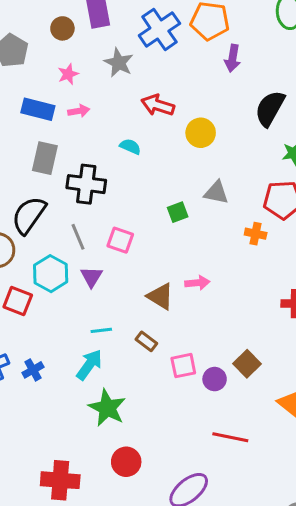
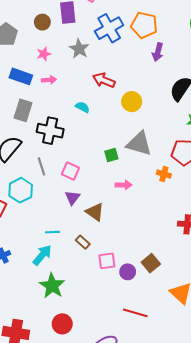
gray triangle: (216, 193) -> (139, 144), size x1.5
purple triangle: (91, 277) -> (72, 198), moved
pink arrow: (197, 283) -> (124, 185), moved

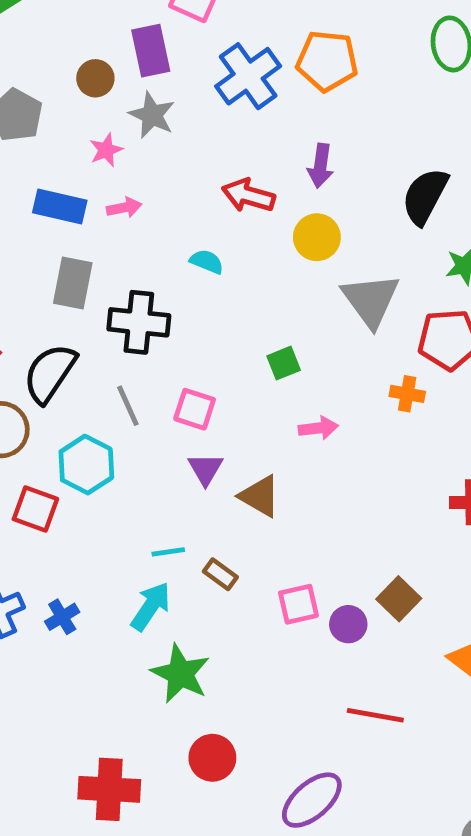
gray star: (79, 49) -> (152, 115), moved
purple arrow: (158, 52) -> (321, 166), moved
gray triangle: (139, 144) -> (371, 300), moved, turned 44
brown rectangle: (83, 242) -> (220, 574), moved

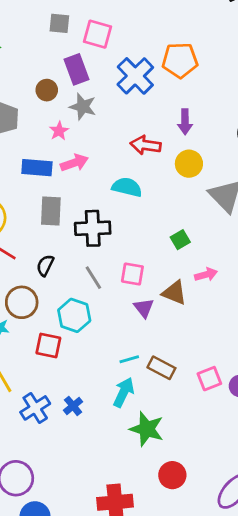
pink arrow: (124, 208) -> (74, 163), size x1.4
cyan semicircle: (207, 262) -> (127, 187), size x1.5
black semicircle: (50, 373) -> (45, 265), size x0.6
brown triangle: (260, 496) -> (174, 293), moved
brown rectangle: (220, 574) -> (161, 368), size x1.4

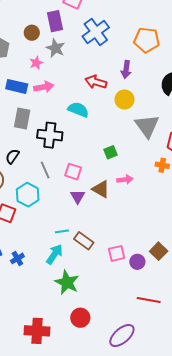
orange pentagon: (180, 60) -> (147, 40), moved

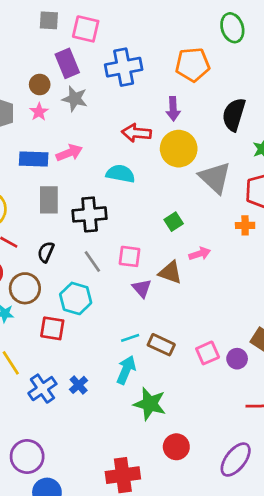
blue cross: (96, 32) -> (124, 67), turned 36
pink star: (36, 63) -> (39, 112), moved
yellow circle: (124, 100) -> (179, 149), size x1.4

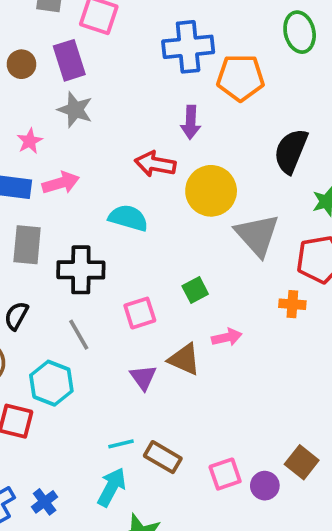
blue cross: (124, 67) -> (188, 47), moved
brown circle: (40, 85) -> (21, 64), moved
purple arrow: (173, 109) -> (191, 122), moved
pink star: (39, 112) -> (30, 141), moved
pink square: (129, 256) -> (140, 313), moved, turned -30

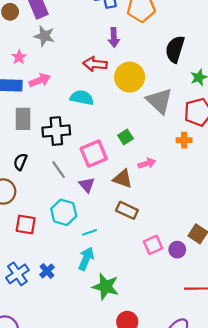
pink square: (140, 313) -> (94, 154), size x1.4
purple triangle: (143, 377) -> (87, 185), moved
cyan hexagon: (51, 383) -> (64, 212), moved
brown rectangle: (163, 457) -> (127, 210), moved

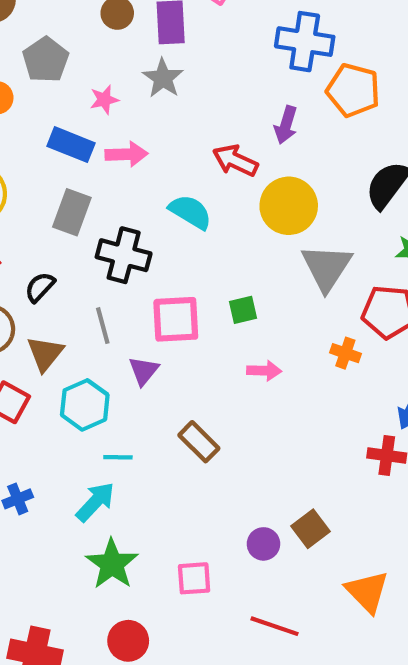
brown triangle: (123, 179) -> (45, 354), moved, turned 30
pink square: (153, 245) -> (194, 578), moved

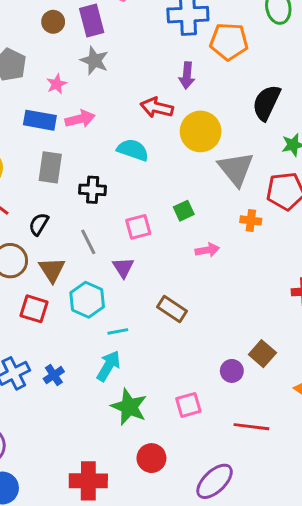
black cross: (124, 255) -> (93, 190), size x0.7
pink square: (176, 319) -> (138, 227), size x0.7
orange cross: (345, 353) -> (251, 220), moved

